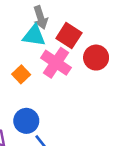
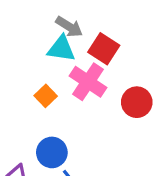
gray arrow: (41, 17) -> (69, 27), turned -40
red circle: (96, 58) -> (137, 102), moved

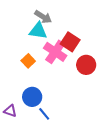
red square: (104, 49) -> (70, 42), moved

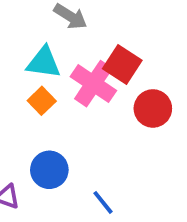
cyan triangle: (38, 31) -> (44, 62), moved
blue line: (44, 114) -> (103, 202), moved

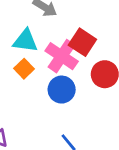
blue circle: (49, 170) -> (62, 90), moved

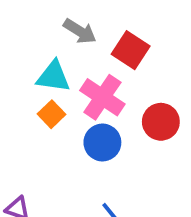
red square: (82, 42) -> (131, 50), moved

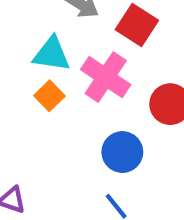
blue circle: (102, 142) -> (122, 152), moved

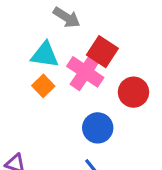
red square: (137, 25) -> (102, 52), moved

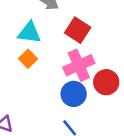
pink cross: (85, 72) -> (79, 65), moved, turned 32
red circle: (133, 92) -> (106, 82), moved

